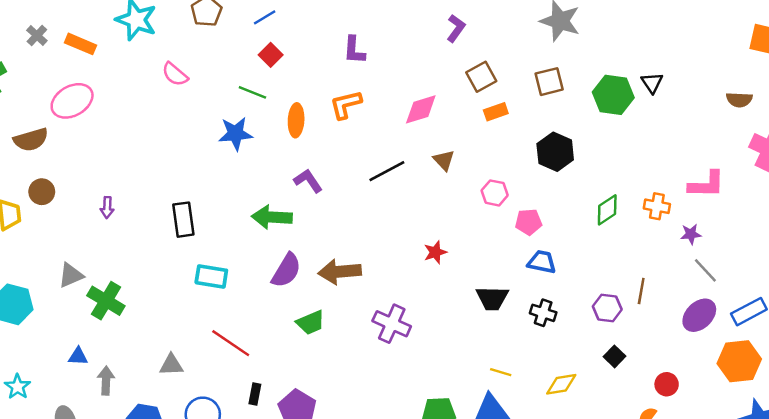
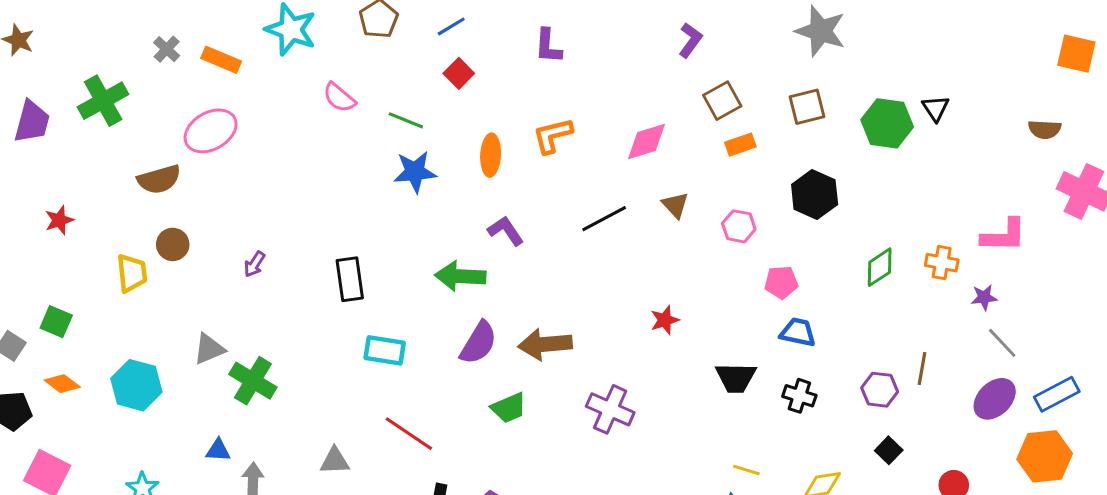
purple L-shape: (354, 50) -> (548, 46), moved
green line: (252, 92) -> (406, 120), moved
pink hexagon: (495, 193) -> (739, 226), moved
purple arrow: (107, 207) -> (254, 264), turned 30

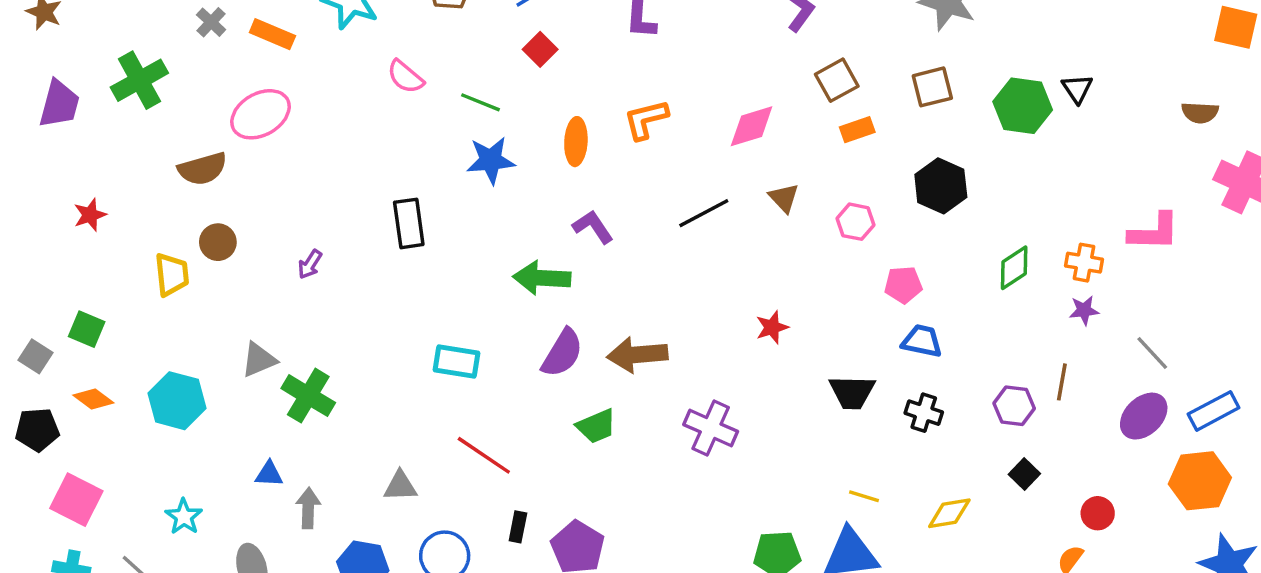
black rectangle: (350, 279) -> (409, 223), moved
purple star: (984, 297) -> (1084, 310), moved

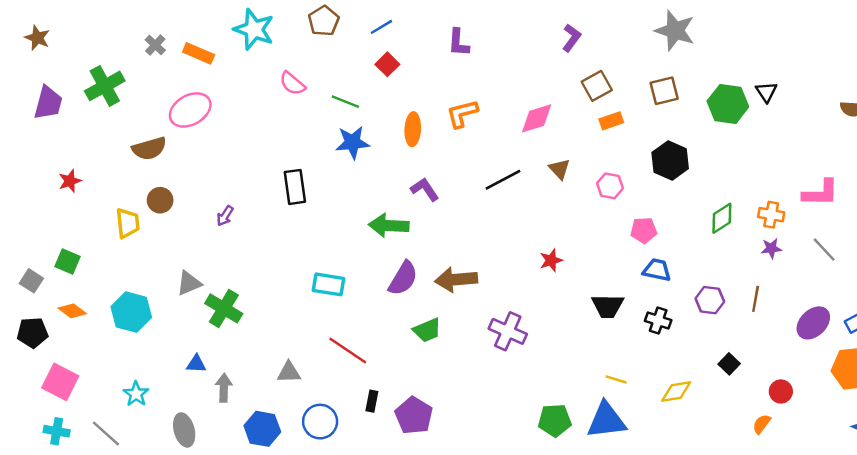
gray line: (1152, 353) -> (824, 250), moved
purple hexagon: (1014, 406) -> (710, 300), moved

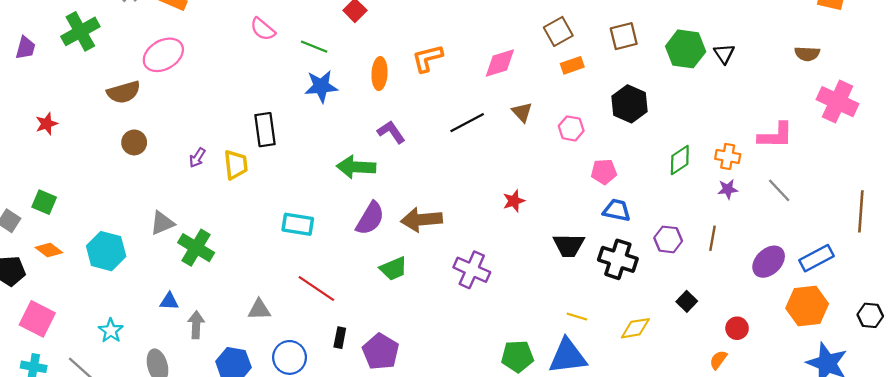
black triangle: (766, 92) -> (724, 54), moved
purple trapezoid: (48, 103) -> (25, 48), size x0.7
yellow trapezoid: (128, 223) -> (236, 165), moved
black cross: (658, 321) -> (618, 259), size x1.5

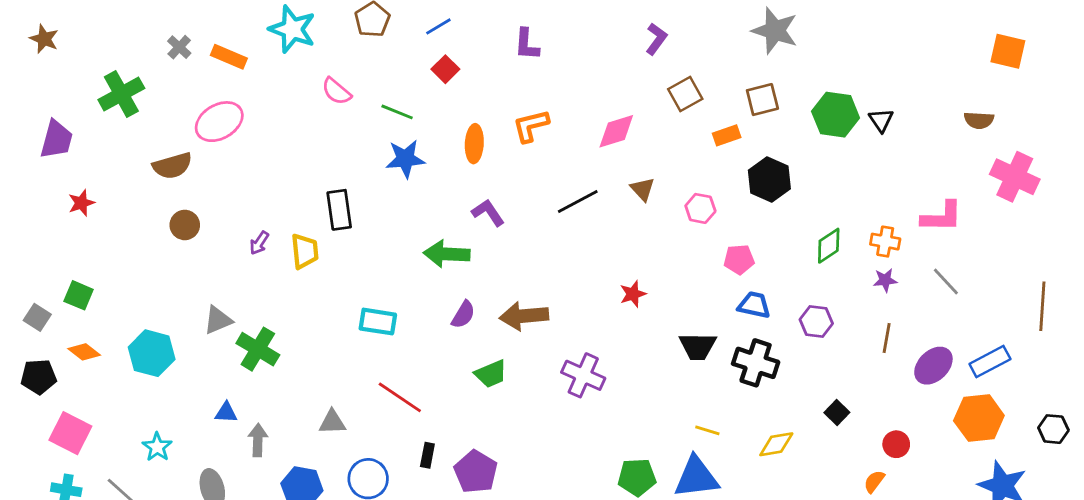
purple trapezoid: (25, 48) -> (57, 140), moved, size x1.4
orange rectangle: (572, 65) -> (727, 135), moved
purple semicircle: (370, 218) -> (463, 315), size x0.7
brown line: (712, 238) -> (887, 338), moved
purple hexagon: (668, 239) -> (816, 322), moved

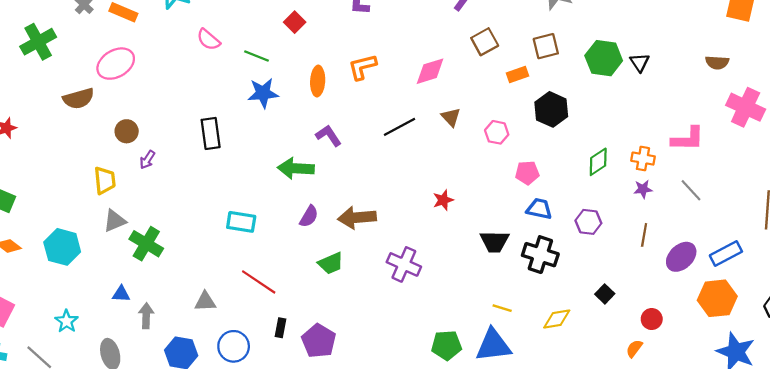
brown circle: (185, 225) -> (127, 131), moved
yellow trapezoid: (305, 251) -> (105, 180), moved

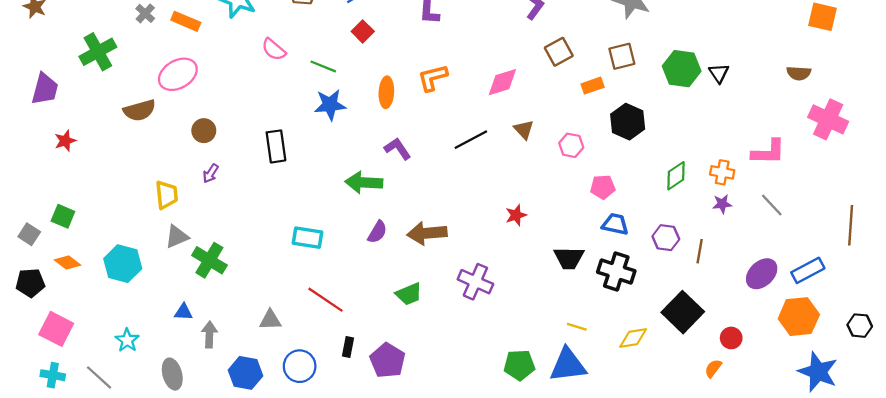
brown circle: (127, 131) -> (204, 131), moved
brown line: (644, 235) -> (700, 251), moved
green trapezoid: (331, 263) -> (409, 294), moved
black square: (605, 294) -> (683, 312), size x2.0

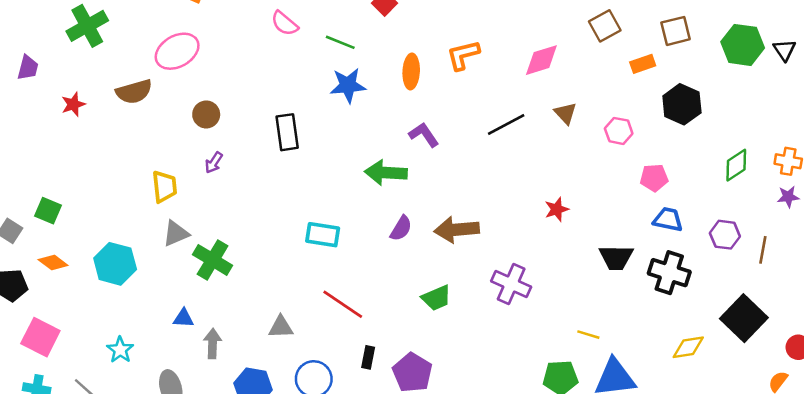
purple trapezoid: (45, 89) -> (28, 68), size x0.7
red star: (65, 141) -> (73, 104), moved
yellow line: (577, 327) -> (588, 335), moved

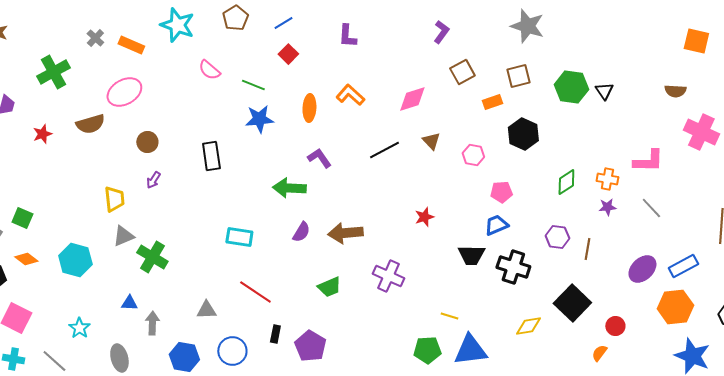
orange L-shape: (463, 55) -> (350, 95), turned 56
blue trapezoid: (668, 219) -> (496, 225), moved, turned -35

